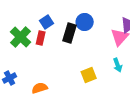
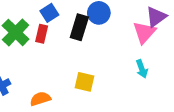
yellow square: (89, 75) -> (85, 82), moved, turned 35

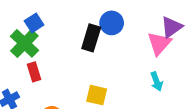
blue square: (49, 13) -> (34, 23), moved
red rectangle: (42, 34) -> (34, 72), moved, turned -30

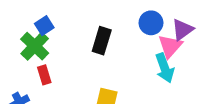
blue circle: (112, 23) -> (151, 23), moved
cyan arrow: (157, 81) -> (165, 68), moved, size x1.5

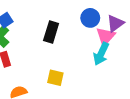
cyan arrow: (165, 68) -> (101, 54), turned 45

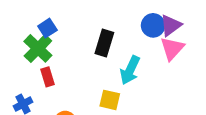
purple triangle: (115, 23) -> (171, 25), moved
cyan arrow: (101, 54) -> (130, 70), moved

